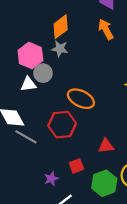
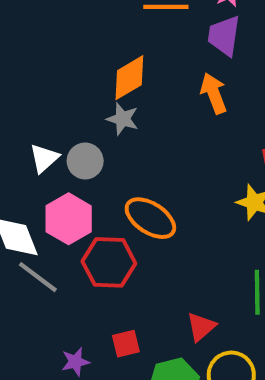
pink hexagon: (30, 56) -> (69, 219), moved
white triangle: (28, 84) -> (44, 158), moved, turned -42
red triangle: (106, 146) -> (201, 327), moved, turned -42

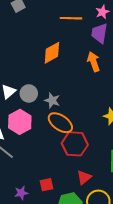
gray star: (123, 119) -> (52, 100), moved
red hexagon: (109, 262) -> (75, 144), moved

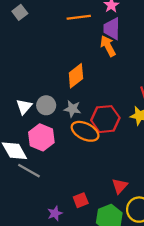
orange diamond: (52, 53) -> (76, 76), moved
orange arrow: (94, 62) -> (108, 46), moved
red hexagon: (75, 144) -> (105, 119), moved

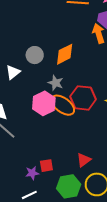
gray circle: (46, 105) -> (35, 55), moved
pink hexagon: (41, 137) -> (44, 103), moved
purple star: (55, 213) -> (32, 173), moved

